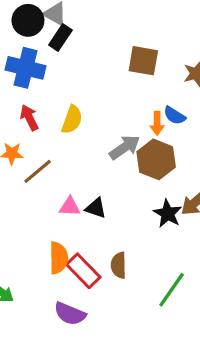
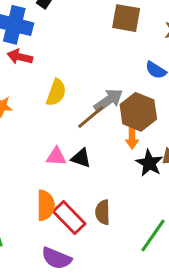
red arrow: (29, 118) -> (20, 57), moved, turned -50
yellow semicircle: (72, 120) -> (56, 92), moved
orange arrow: (157, 123) -> (132, 138), moved
brown line: (38, 171) -> (91, 117), moved

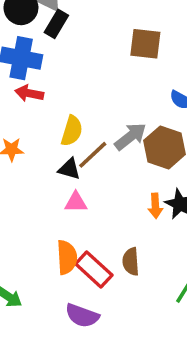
brown line: (91, 117) -> (93, 155), moved
orange arrow: (132, 138) -> (155, 206), moved
black triangle: (81, 158) -> (69, 169), moved

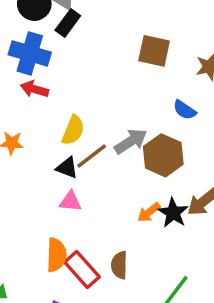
orange arrow: (155, 206) -> (149, 212), turned 50

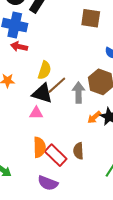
gray arrow: (131, 141) -> (79, 93), moved, turned -54
black triangle: (67, 168) -> (42, 93), size x1.5
pink triangle: (70, 201) -> (36, 113), moved

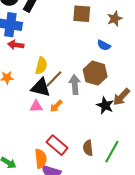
orange arrow: (94, 117) -> (56, 106), moved
orange semicircle: (39, 147) -> (41, 159), moved
brown semicircle: (78, 151) -> (88, 148), moved

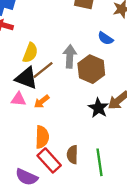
gray arrow: (75, 85) -> (70, 56), moved
red rectangle: (57, 145) -> (49, 160), moved
green line: (112, 152) -> (99, 162), turned -45
orange semicircle: (41, 159) -> (42, 137), moved

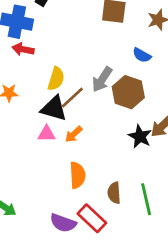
gray arrow: (70, 56) -> (102, 79), turned -145
red rectangle: (49, 160) -> (92, 218), moved

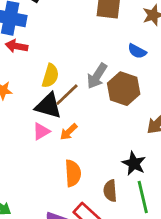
pink triangle: (47, 134) -> (41, 131), turned -30
black star: (140, 136) -> (134, 163), moved

